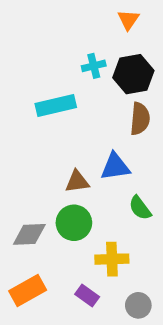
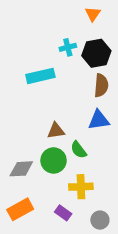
blue triangle: (115, 167) -> (99, 120), moved
green semicircle: (140, 208) -> (79, 150), moved

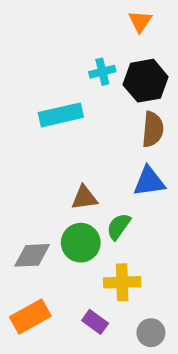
green semicircle: (79, 150) -> (119, 226), turned 72

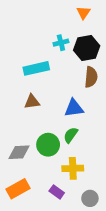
blue triangle: (149, 181) -> (74, 108), moved
brown triangle: (84, 198) -> (32, 102), moved

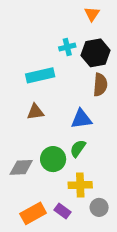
orange rectangle: (18, 189) -> (33, 213), moved
gray circle: (90, 198) -> (99, 207), moved

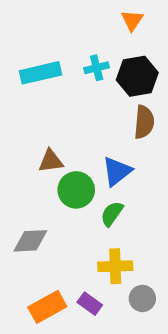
cyan rectangle: (40, 75) -> (41, 73), moved
blue triangle: (81, 119) -> (117, 171), turned -30
green circle: (53, 159) -> (76, 190), moved

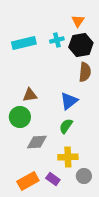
orange triangle: (132, 20) -> (78, 21), moved
green circle: (76, 190) -> (20, 117), moved
gray diamond: (30, 241) -> (37, 142), moved

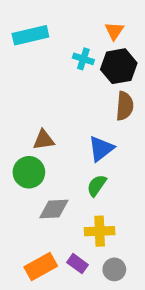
cyan cross: (57, 40) -> (83, 59), turned 32
cyan rectangle: (24, 43) -> (30, 35), moved
gray circle: (84, 176) -> (114, 269), moved

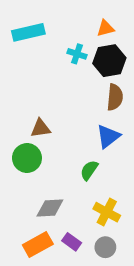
orange triangle: (114, 31) -> (105, 28), turned 42
blue triangle: (101, 149) -> (108, 136), moved
gray diamond: (54, 209) -> (50, 208), moved
yellow cross: (100, 231) -> (107, 212), moved, turned 30

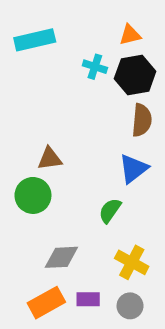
purple rectangle: (72, 242) -> (88, 299), turned -36

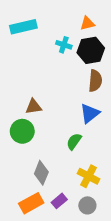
gray diamond: (61, 257) -> (41, 173), turned -65
purple rectangle: (88, 299) -> (59, 201), turned -40

